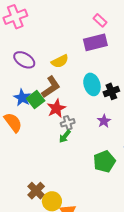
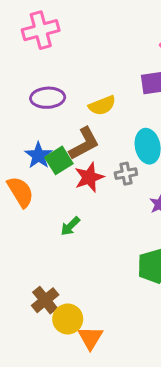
purple ellipse: (24, 60) -> (48, 98), turned -40
gray cross: (68, 123) -> (126, 174), moved
green arrow: (65, 136) -> (70, 226), moved

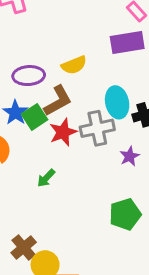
purple ellipse: (48, 98) -> (29, 76), moved
gray cross: (126, 174) -> (97, 128), size x1.6

